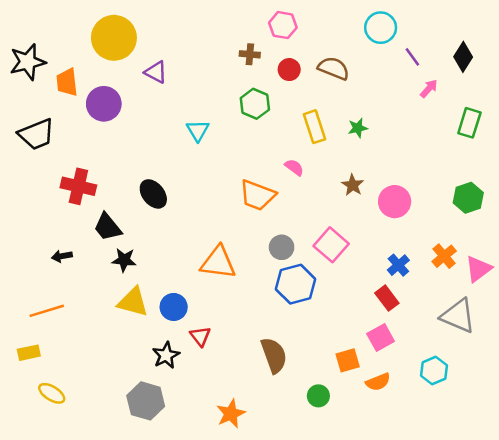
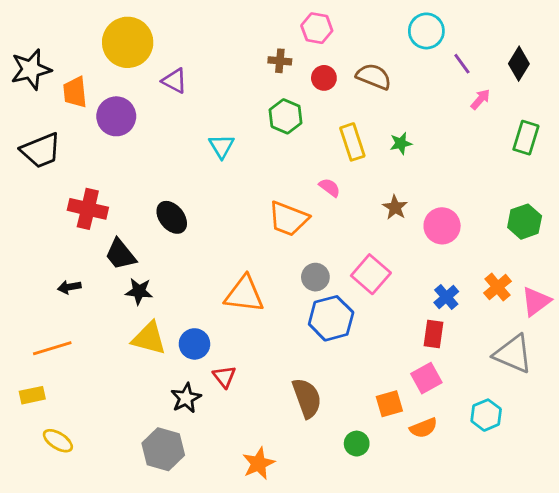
red rectangle: (387, 298) -> (433, 334), turned 45

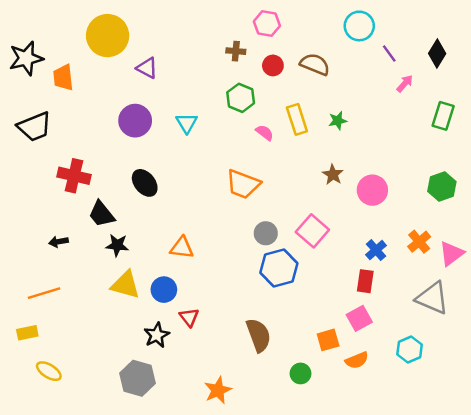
purple circle: (116, 116) -> (135, 121), moved
pink semicircle: (330, 187) -> (265, 133), moved
orange triangle: (244, 294) -> (182, 248), moved, size x0.7

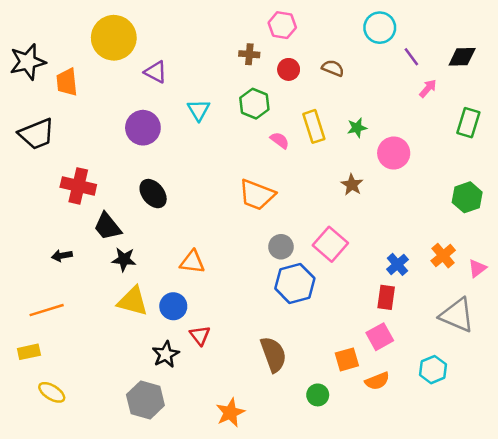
black diamond: (437, 54) -> (462, 57), turned 56
brown semicircle: (315, 64) -> (333, 68), size x0.7
cyan triangle: (187, 123) -> (199, 110), moved
pink circle: (372, 190) -> (394, 153), moved
pink triangle: (451, 254) -> (477, 268), size x0.7

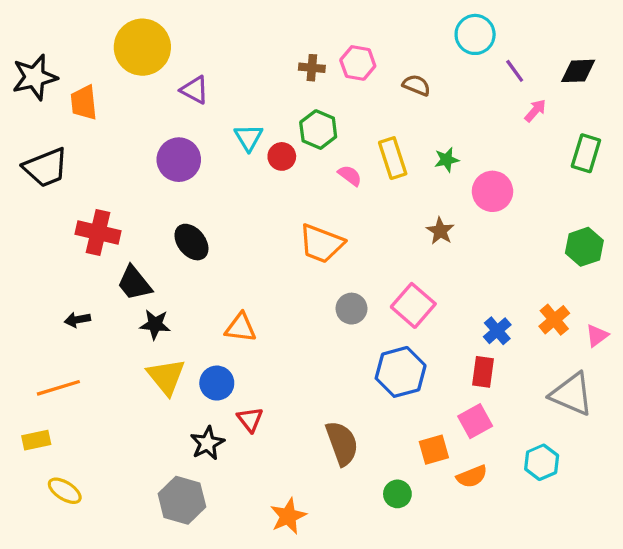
pink hexagon: (282, 25) -> (358, 63), moved
red circle: (289, 69) -> (282, 156), moved
blue hexagon: (295, 283) -> (401, 372), moved
yellow triangle: (133, 301) -> (166, 377), turned 36

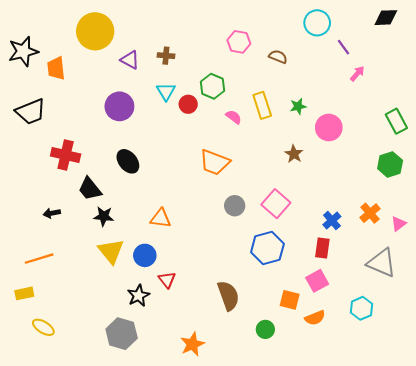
brown cross: (312, 68) -> (166, 56), moved
black diamond: (578, 71) -> (386, 18), moved
green rectangle: (586, 153) -> (396, 121), moved, turned -45
orange square: (434, 450) -> (290, 300), turned 30

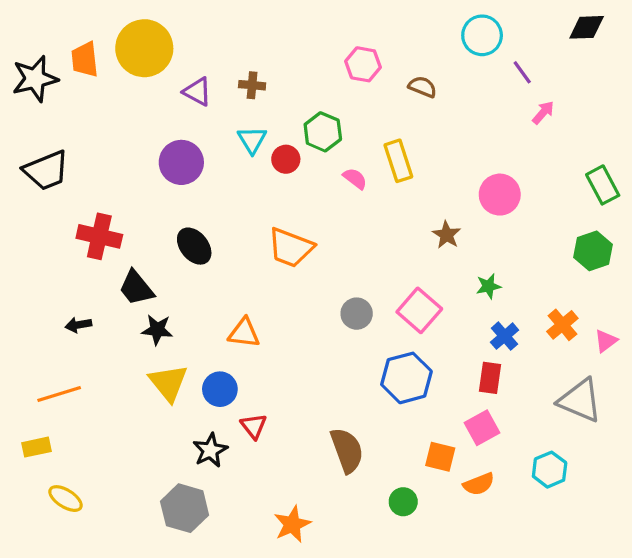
orange trapezoid: (56, 68) -> (85, 59), moved
green star: (298, 106) -> (488, 286), moved
orange trapezoid: (215, 162) -> (291, 248), moved

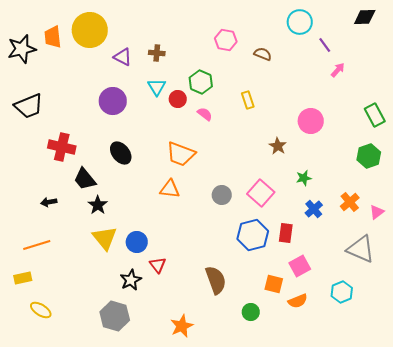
yellow rectangle: (398, 161) -> (248, 100), size x0.7
pink semicircle: (355, 178) -> (205, 114), moved
black star: (157, 330) -> (98, 205), turned 30
orange triangle: (244, 333) -> (170, 189), moved
red rectangle: (490, 378) -> (286, 233), moved

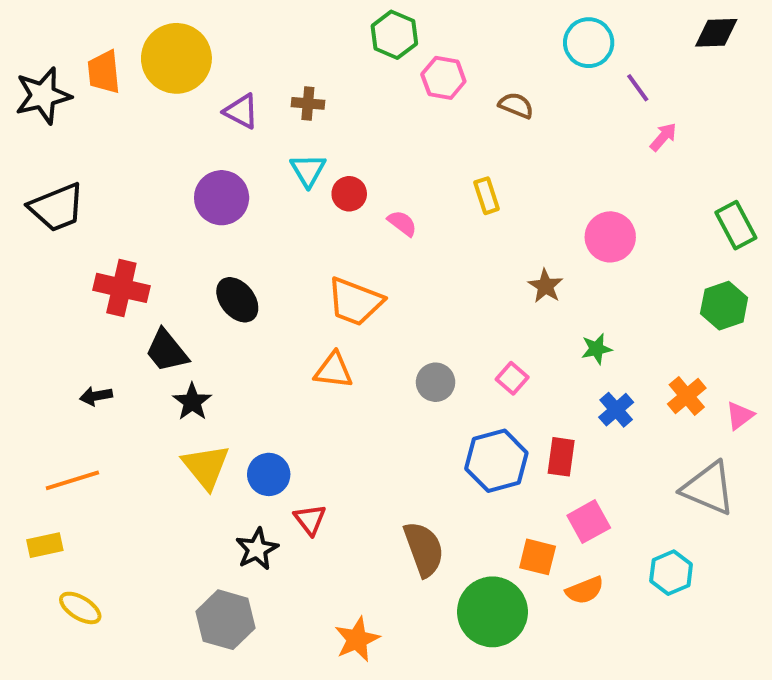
green hexagon: (201, 82) -> (394, 35), moved
pink square: (261, 193) -> (512, 378), size x0.6
green circle: (251, 312) -> (492, 612), size x2.0

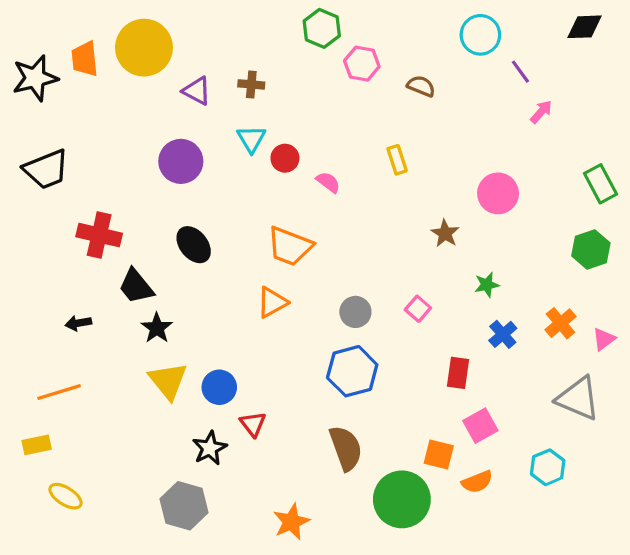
orange triangle: (333, 370) -> (272, 302), turned -36
blue hexagon: (496, 461) -> (352, 371), moved

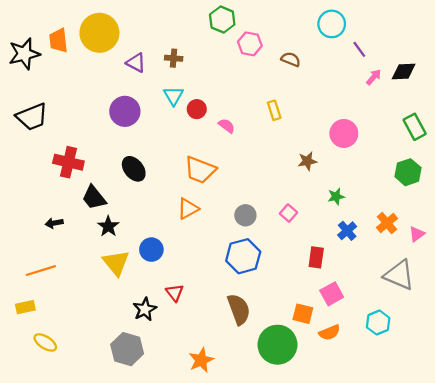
black diamond: (585, 27) -> (404, 72), moved
brown star: (445, 233) -> (307, 161), turned 30
blue circle: (219, 387) -> (151, 250), moved

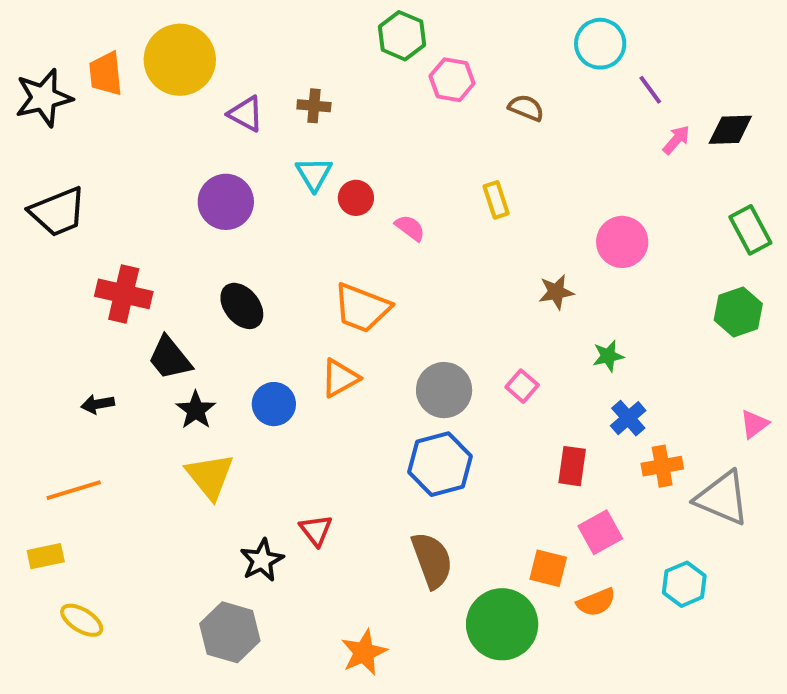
gray circle: (245, 215) -> (444, 390), size x1.4
orange cross: (387, 223) -> (662, 466), moved, turned 30
blue circle: (151, 250) -> (274, 404), moved

